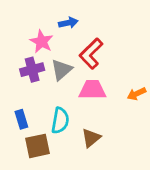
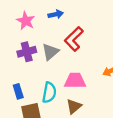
pink star: (41, 42) -> (26, 21), moved
pink trapezoid: (92, 90) -> (75, 81), moved

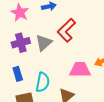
pink trapezoid: (75, 81) -> (80, 70), moved
blue rectangle: (18, 91) -> (18, 74), moved

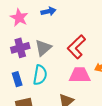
red L-shape: (66, 30) -> (77, 47), moved
cyan semicircle: (43, 82) -> (40, 75), moved

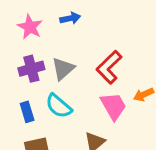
cyan semicircle: (40, 75) -> (59, 106), turned 120
pink trapezoid: (80, 75) -> (113, 106), turned 60

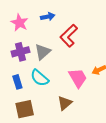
red L-shape: (109, 67) -> (69, 36), moved

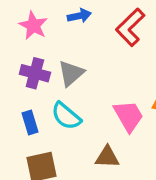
red L-shape: (69, 36) -> (130, 27), moved
purple cross: (21, 52) -> (35, 73), turned 30
brown triangle: (65, 103) -> (107, 157), turned 42

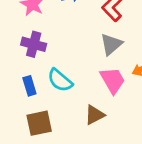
gray triangle: (71, 73) -> (111, 44), moved
brown triangle: (107, 157) -> (95, 115), turned -30

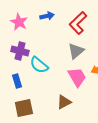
cyan semicircle: (60, 80) -> (39, 65), moved

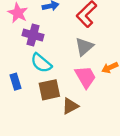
purple cross: (20, 51) -> (33, 35), moved
brown square: (24, 108) -> (49, 90), moved

